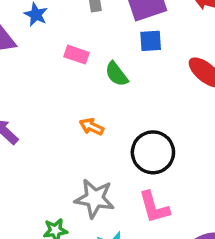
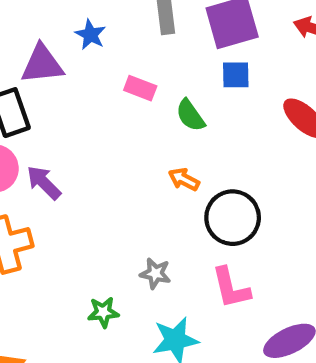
orange arrow: (92, 127) -> (184, 179), moved
gray star: (95, 198) -> (155, 273), size x0.6

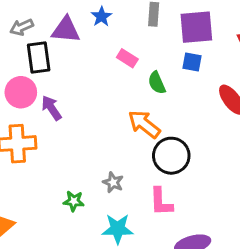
orange arrow: (184, 179) -> (144, 124), size x1.6

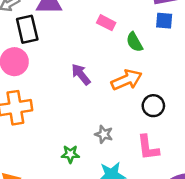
purple arrow: (51, 108) -> (81, 74), moved
orange arrow: (144, 124) -> (127, 80), turned 124
black circle: (171, 156) -> (153, 106), size x0.7

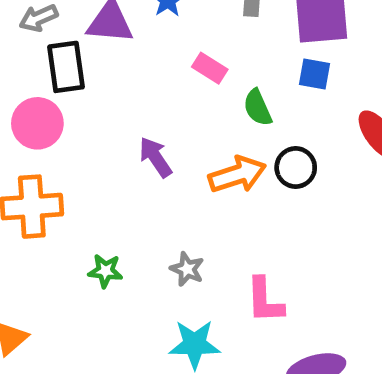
black circle: (153, 106) -> (296, 167), moved
green star: (70, 154) -> (105, 271), moved

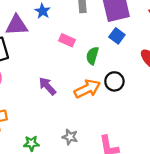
blue square: (315, 74) -> (117, 36), turned 35
green semicircle: (258, 108) -> (92, 56), turned 48

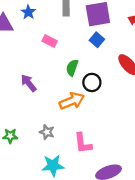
green semicircle: (92, 56) -> (72, 68), moved
orange arrow: (87, 89) -> (72, 101), moved

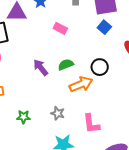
green semicircle: (72, 68) -> (66, 65), moved, turned 49

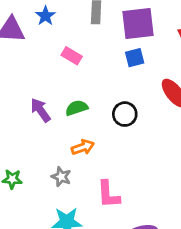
blue square: (104, 27) -> (135, 58), turned 32
orange arrow: (81, 84) -> (83, 147), moved, size x0.7

